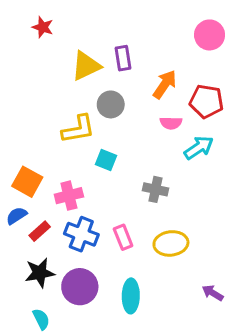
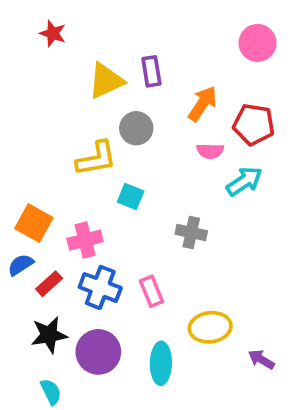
yellow ellipse: (171, 243) -> (210, 327), moved

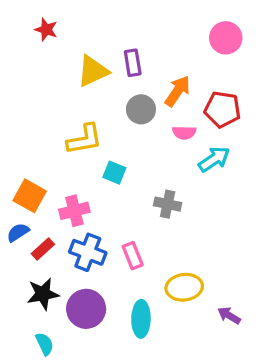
gray circle: (136, 128) -> (141, 109), moved

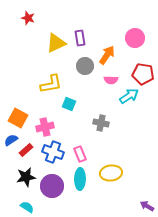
pink circle: (226, 38) -> (135, 38), moved
red pentagon: (222, 109) -> (143, 74), moved
purple arrow: (229, 316) -> (147, 206), moved
cyan ellipse: (141, 319) -> (80, 179), moved
cyan semicircle: (45, 344) -> (27, 207), turned -32

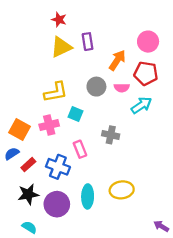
red star: (28, 18) -> (59, 20), moved
gray circle: (85, 66) -> (96, 87), moved
red pentagon: (143, 74) -> (146, 73), moved
pink cross: (45, 127) -> (49, 125), moved
pink rectangle: (80, 154) -> (80, 149), moved

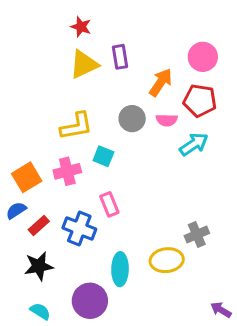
orange square: (19, 129) -> (27, 177), turned 30
gray cross: (111, 135) -> (197, 235), moved, turned -35
purple circle: (57, 204) -> (90, 301), moved

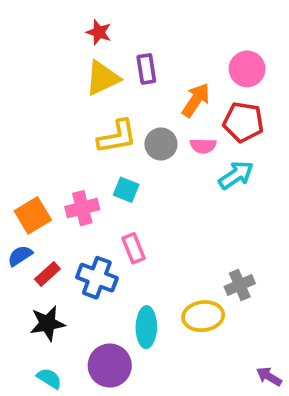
yellow L-shape: (76, 126) -> (117, 137), moved

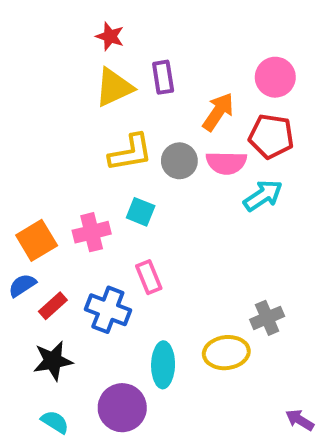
pink semicircle: (203, 146) -> (226, 163), size x1.4

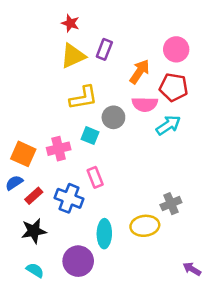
purple rectangle: (163, 77) -> (104, 49), turned 30
gray circle: (179, 161) -> (113, 117), moved
orange square: (37, 240) -> (23, 154), turned -35

